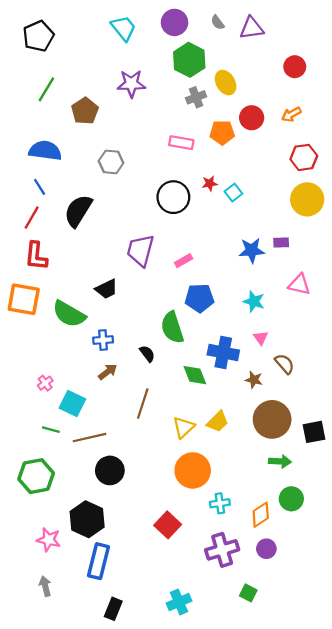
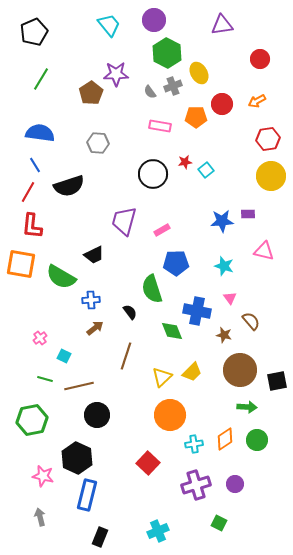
gray semicircle: (218, 22) -> (150, 92), moved
brown pentagon: (85, 111) -> (91, 93), moved
black semicircle: (78, 211) -> (69, 186), turned -140
cyan square: (72, 404) -> (64, 356), size x0.6
orange diamond: (261, 515) -> (225, 439), moved

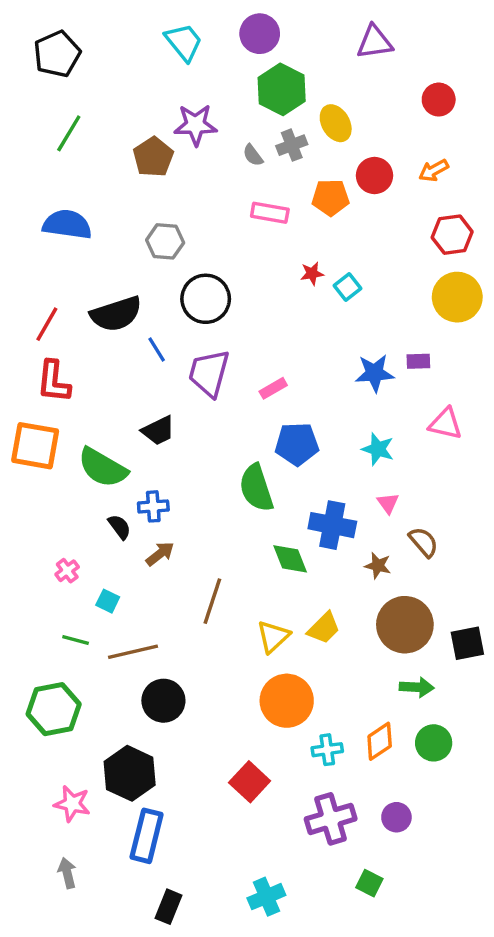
blue line: (35, 165) -> (157, 349), moved
black circle: (153, 174) -> (206, 299), moved
black semicircle: (130, 312) -> (120, 527), moved

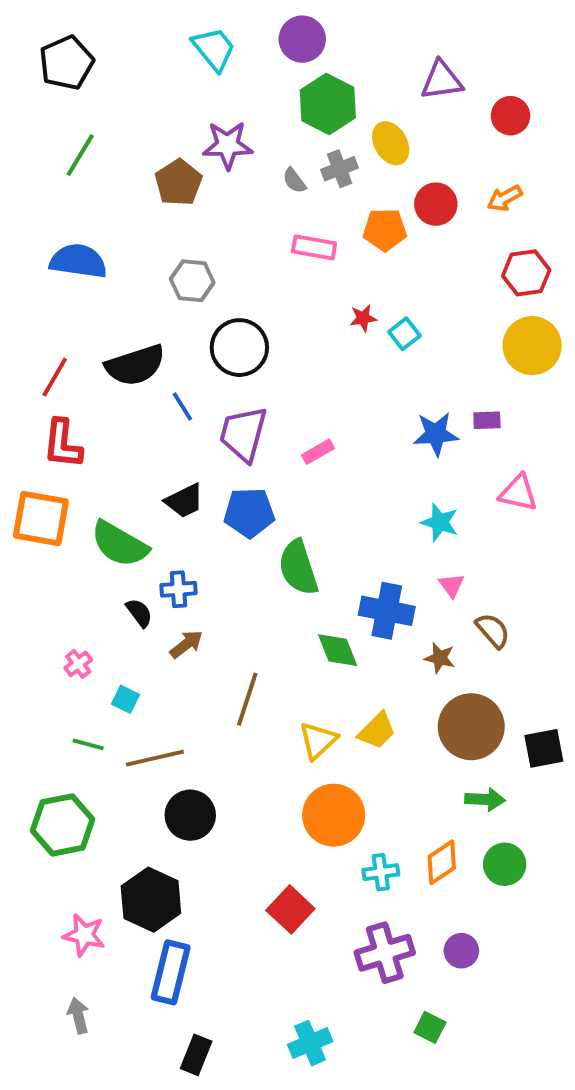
purple triangle: (374, 42) -> (442, 80), moved
blue pentagon: (297, 444) -> (249, 513), moved

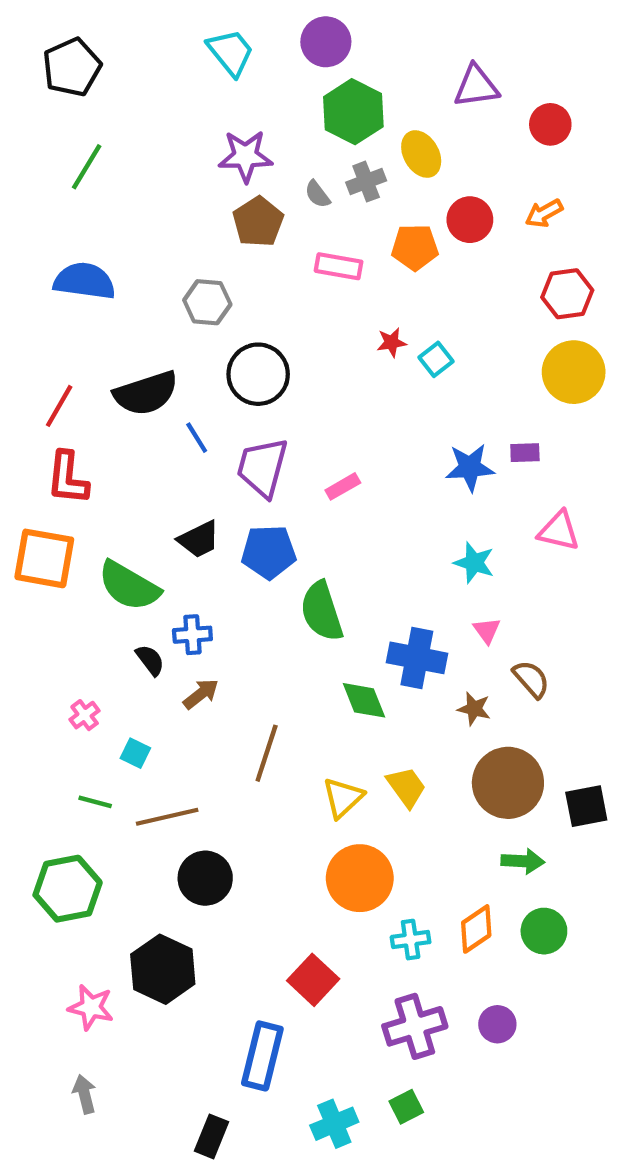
brown pentagon: (178, 183) -> (258, 222), moved
yellow trapezoid: (377, 731) -> (406, 787), turned -81
blue rectangle: (171, 972) -> (262, 1056), moved
green square: (430, 1027) -> (406, 1107), moved, turned 36

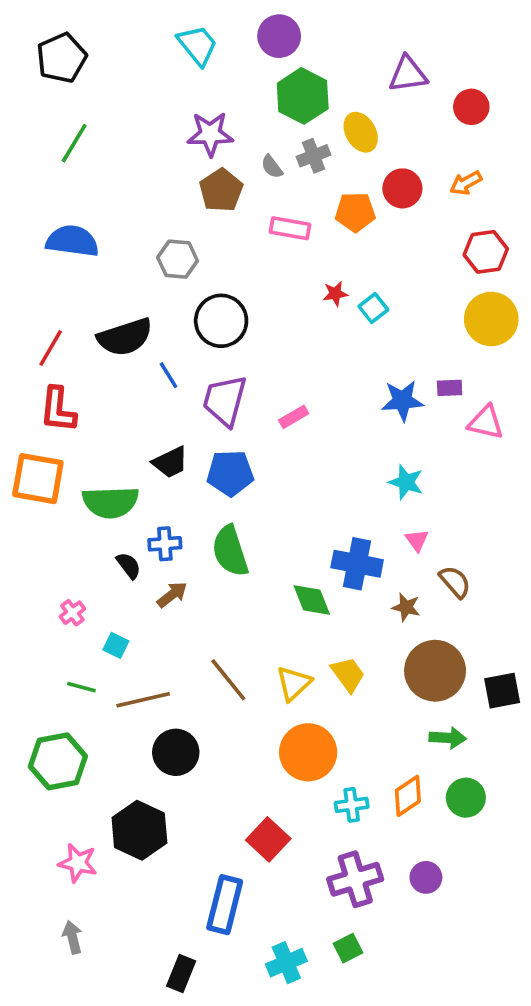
pink triangle: (559, 531) -> (486, 422), moved
green semicircle: (129, 586) -> (110, 502), turned -32
green semicircle: (322, 611) -> (230, 551), moved
brown line: (267, 753) -> (228, 680), moved, turned -57

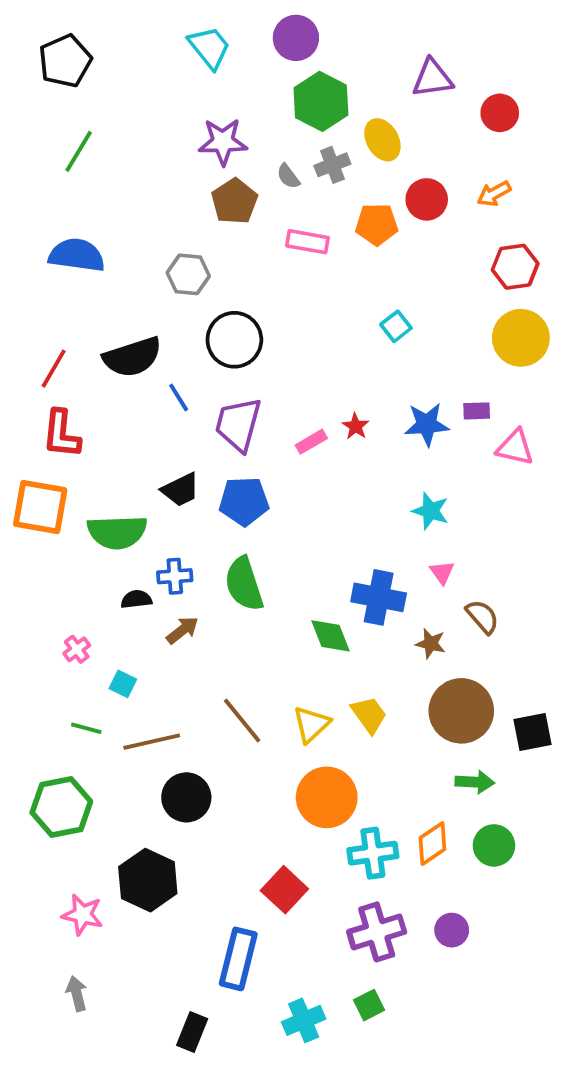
red star: (335, 294) -> (356, 426), moved, turned -30
black semicircle: (129, 566) -> (136, 599), turned -60
cyan cross: (352, 805) -> (373, 853), size x1.4

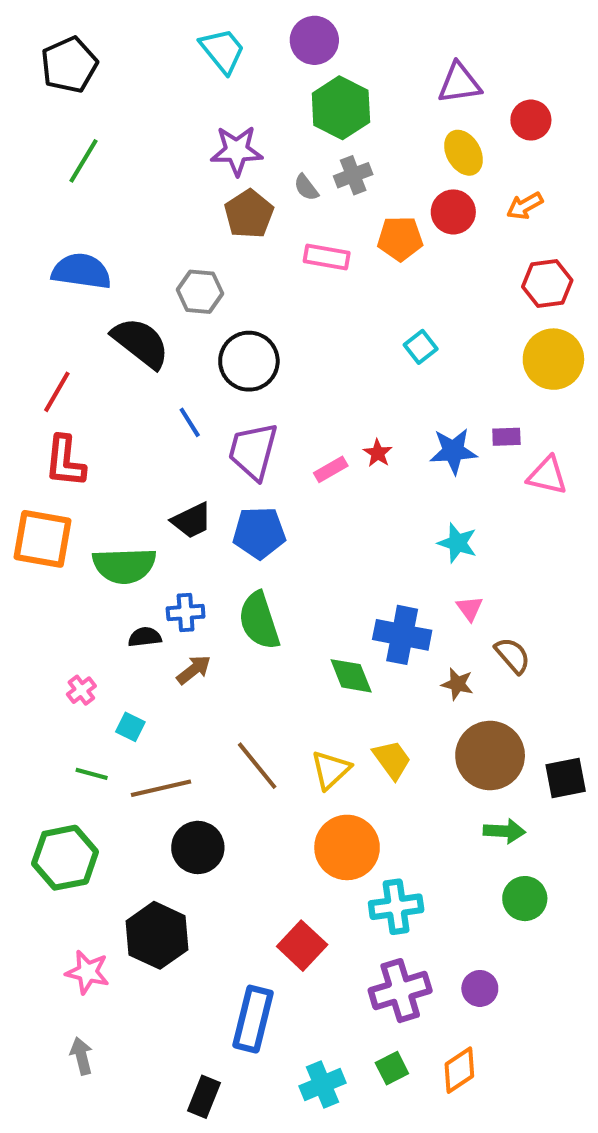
yellow ellipse: (382, 140) -> (463, 153), moved
black semicircle: (132, 357) -> (141, 343), moved, turned -124
orange diamond: (432, 844) -> (459, 1070), moved

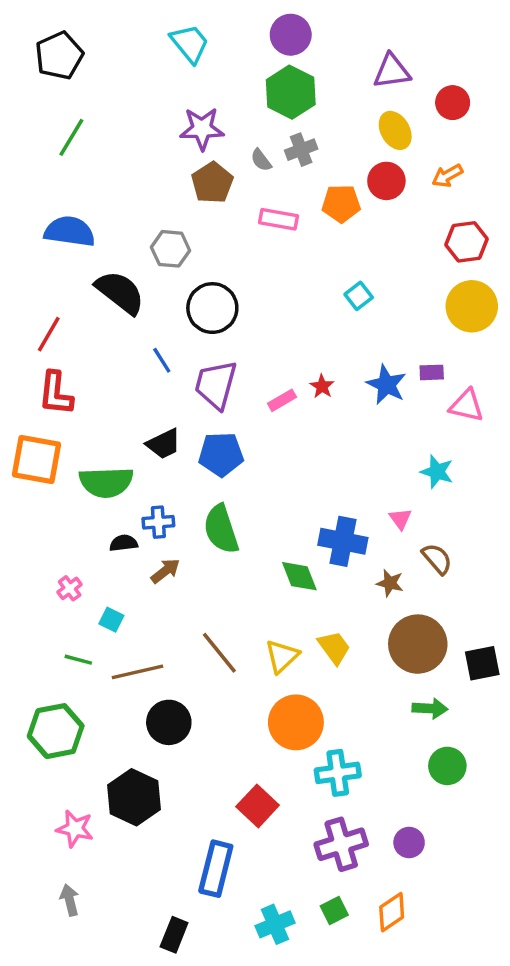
purple circle: (314, 40) -> (291, 35), moved
blue star: (453, 451) -> (386, 385), turned 30
cyan star: (457, 543) -> (437, 472), moved

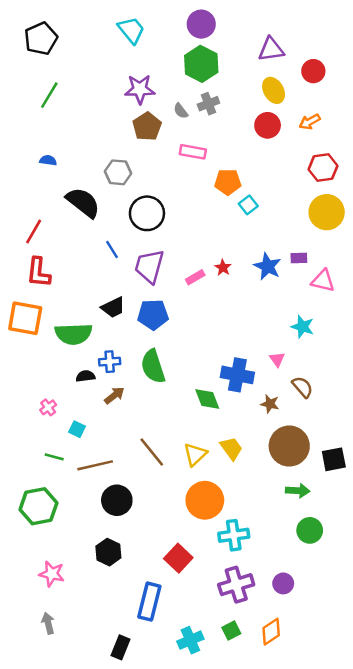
orange pentagon: (341, 204) -> (228, 182), moved
blue semicircle: (70, 231) -> (48, 160), size x0.5
black hexagon: (134, 797) -> (108, 552), moved, size x0.7

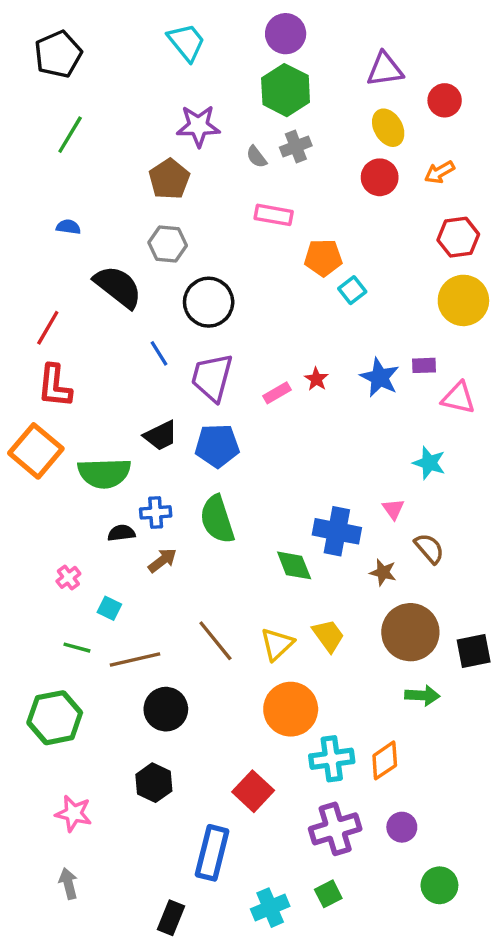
brown pentagon: (147, 127) -> (169, 179), moved
orange square: (25, 318) -> (36, 451), turned 30
green circle: (310, 530) -> (439, 885), moved
orange diamond: (271, 632) -> (385, 760), moved

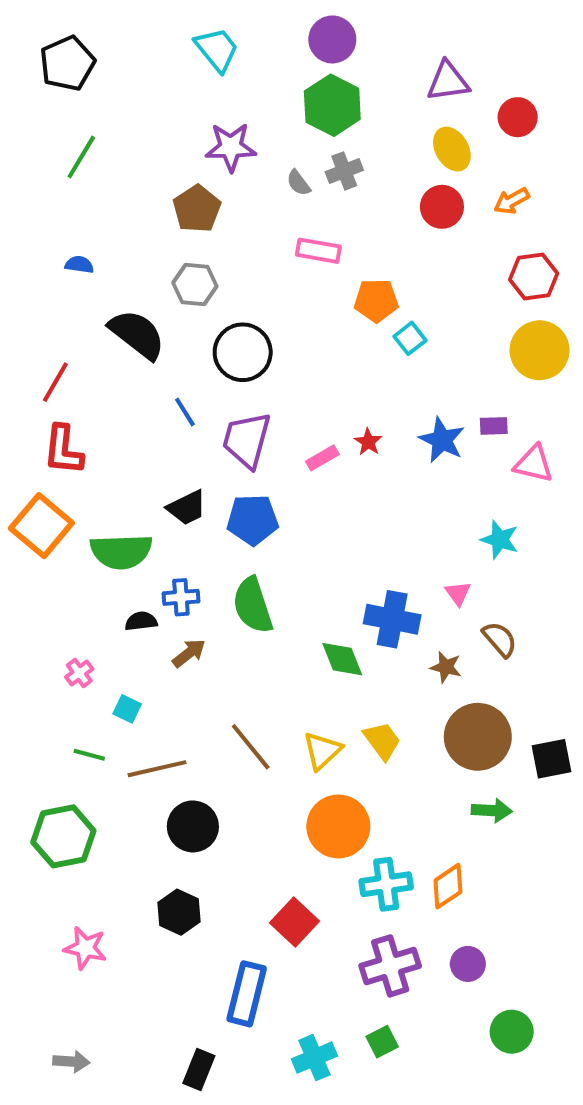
gray arrow: (68, 884) -> (71, 1062), moved, turned 108

